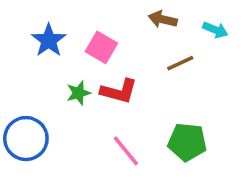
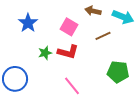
cyan arrow: (215, 30) -> (123, 17), size x1.5
pink square: (101, 47) -> (69, 27), moved
green pentagon: (187, 142) -> (118, 72), moved

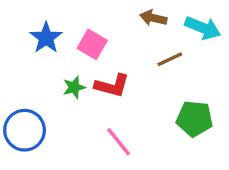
pink square: (69, 27) -> (92, 44), moved

